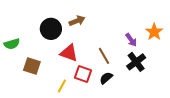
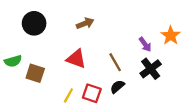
black circle: (51, 29) -> (34, 23), moved
green semicircle: (12, 44) -> (13, 61), moved
red square: (83, 74) -> (92, 93), moved

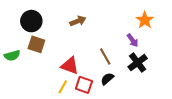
orange star: (171, 36) -> (145, 20), moved
red triangle: (76, 59) -> (70, 66), moved
brown square: (35, 73) -> (36, 44), moved

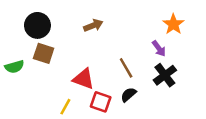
yellow line: (63, 87) -> (65, 107), moved

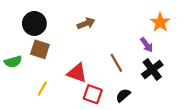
black semicircle: (128, 95) -> (123, 95), moved
yellow line: (65, 107) -> (42, 89), moved

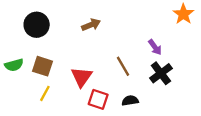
orange star: (160, 22) -> (183, 14), moved
brown square: (40, 49) -> (42, 66), moved
red triangle: (77, 73) -> (82, 77), turned 45
black semicircle: (123, 95) -> (130, 101), turned 32

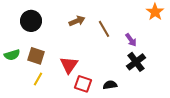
brown line: (123, 66) -> (104, 29), moved

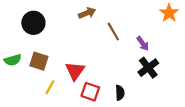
brown arrow: (77, 21) -> (87, 13), moved
yellow line: (38, 79) -> (50, 87), moved
black semicircle: (110, 85) -> (120, 93), turned 96

